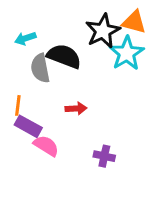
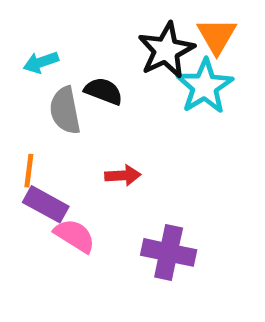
orange triangle: (134, 22) -> (217, 36), turned 45
black semicircle: (64, 56) -> (104, 91), size x0.7
purple cross: (104, 156) -> (169, 252), size x1.5

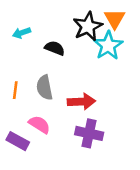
gray semicircle: (65, 110) -> (44, 88), moved
red arrow: (123, 175) -> (81, 102), moved, size x1.5
purple rectangle: (46, 204) -> (18, 141), moved

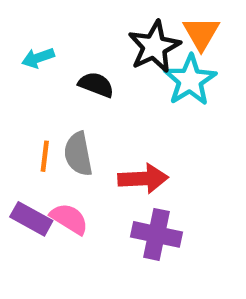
orange line: (15, 90) -> (45, 156), moved
purple rectangle: (18, 141) -> (31, 219), moved

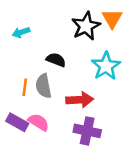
cyan star: (190, 80) -> (106, 66), moved
black semicircle: (96, 85) -> (56, 60), moved

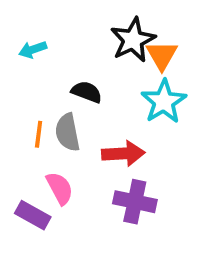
orange triangle: (112, 19) -> (162, 55), moved
purple rectangle: (17, 122) -> (33, 215), moved
pink semicircle: (39, 122) -> (60, 188), turned 30

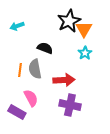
cyan star: (164, 102) -> (85, 53), size x0.6

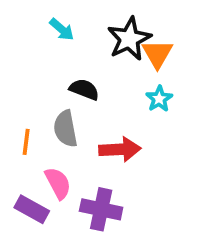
cyan arrow: (17, 26) -> (62, 29), moved, turned -120
orange line: (20, 70) -> (26, 142), moved
purple cross: (70, 105) -> (101, 209), moved

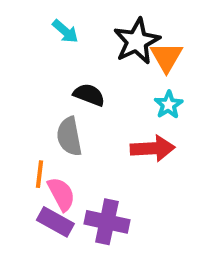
orange line: (26, 142) -> (39, 174), moved
red arrow: (120, 149) -> (153, 148), moved
purple rectangle: (32, 209) -> (55, 222), moved

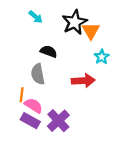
cyan star: (168, 105) -> (102, 57), moved
pink semicircle: (61, 194) -> (34, 106), turned -30
purple cross: (107, 222) -> (58, 121), turned 35

